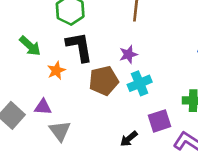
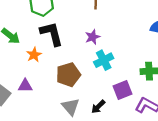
brown pentagon: (104, 81) -> (68, 75), moved
gray triangle: (60, 131) -> (71, 107), moved

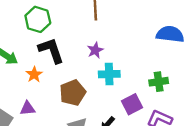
cyan cross: (104, 60) -> (109, 74), turned 30

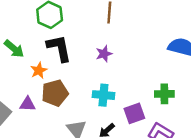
cyan cross: (109, 74) -> (103, 95), moved
brown pentagon: (73, 93) -> (55, 93), moved

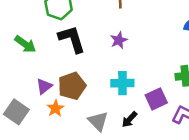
orange star: (39, 70) -> (55, 108), moved
purple triangle: (28, 104) -> (44, 86), moved, turned -35

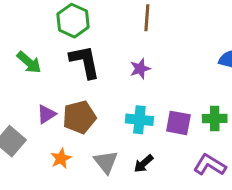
purple square: (156, 99) -> (178, 123), moved, turned 30
orange star: (55, 108) -> (61, 158), moved

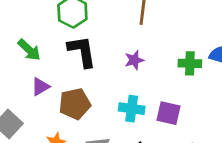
purple triangle: (46, 114) -> (40, 87), moved
green cross: (215, 119) -> (190, 63), moved

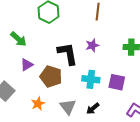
black L-shape: (82, 51) -> (68, 54), moved
brown pentagon: (75, 104) -> (51, 76), turned 30

